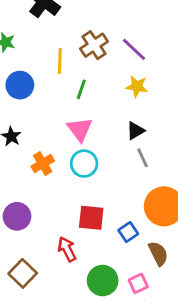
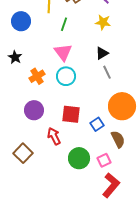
purple circle: (17, 216) -> (34, 110), moved

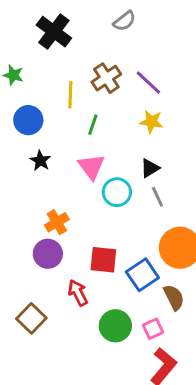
black star: (15, 57) -> (40, 161), moved
orange cross: (37, 76) -> (57, 222), moved
cyan circle: (66, 76) -> (117, 192), moved
blue square: (97, 124) -> (142, 275), size x1.5

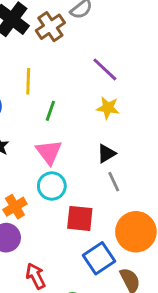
brown cross: (106, 78) -> (50, 27), moved
cyan circle: (117, 192) -> (52, 186), moved
red square: (103, 260) -> (80, 218), moved

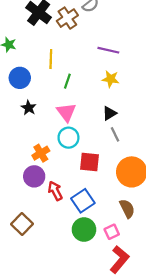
purple line: (105, 69) -> (108, 50), turned -30
blue square: (99, 258) -> (83, 201), moved
red arrow: (36, 276) -> (55, 191), moved

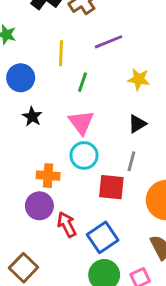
purple line: (108, 50) -> (108, 42), moved, turned -35
gray line: (115, 134) -> (131, 161), moved, turned 40
orange cross: (41, 153) -> (48, 176), turned 35

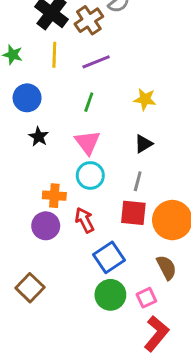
purple line: (108, 42) -> (96, 62), moved
yellow line: (61, 53) -> (54, 55), moved
red square: (111, 187) -> (133, 213), moved
red arrow: (67, 225) -> (85, 220), moved

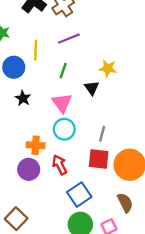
yellow line: (54, 55) -> (36, 50), moved
black triangle: (143, 144) -> (92, 88), moved, turned -35

